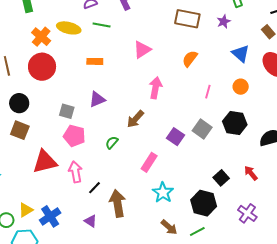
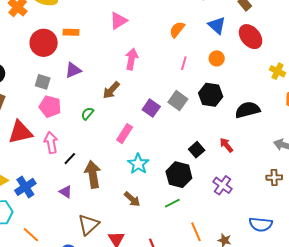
orange semicircle: (190, 59) -> (177, 30), moved
red circle: (42, 67) -> (44, 43), moved
brown arrow: (169, 227) -> (132, 199), moved

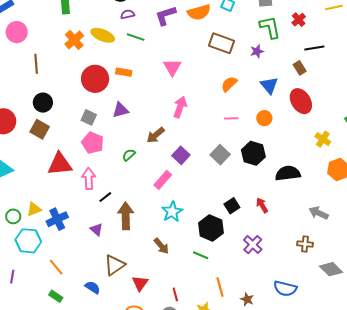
pink triangle: (118, 21) -> (172, 67), turned -36
pink line: (184, 63) -> (231, 118), turned 64
purple square: (151, 108) -> (181, 155), moved
green line: (172, 203) -> (201, 255), turned 42

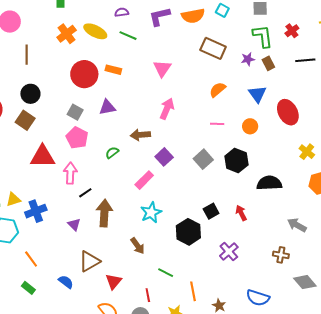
brown rectangle: (300, 68) -> (268, 63), moved
brown arrow: (156, 135) -> (140, 135), turned 30
green line: (201, 255) -> (166, 273), moved

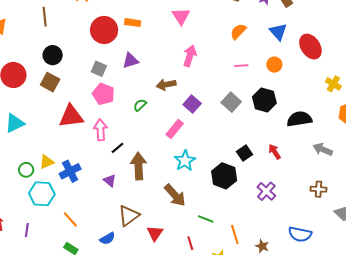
gray arrow: (297, 225) -> (323, 149), moved
brown arrow: (138, 246) -> (175, 195), size x1.4
blue semicircle: (66, 282) -> (107, 238), turned 119

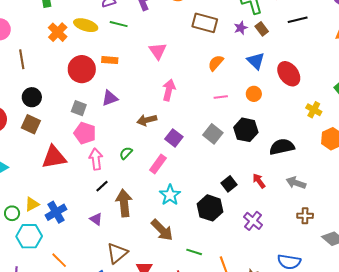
green semicircle: (140, 105) -> (126, 153), moved
pink arrow: (100, 130) -> (96, 159), moved
gray arrow: (323, 149) -> (296, 183), moved

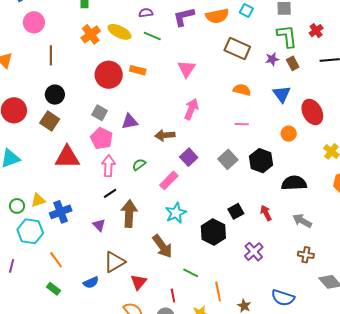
orange semicircle: (216, 63) -> (242, 90), turned 54
orange circle: (254, 94) -> (289, 134), moved
purple triangle: (110, 98) -> (130, 122), moved

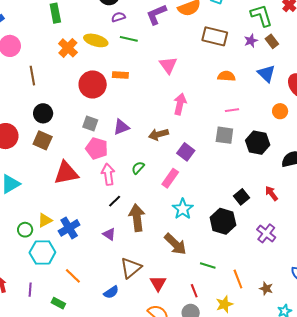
gray square: (228, 159) -> (224, 135), moved, turned -30
green rectangle: (53, 289) -> (58, 303), moved

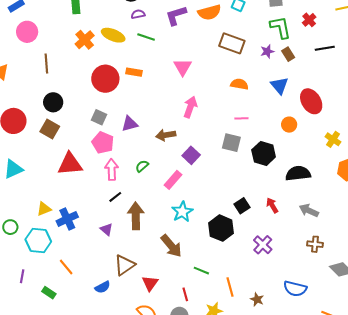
green circle: (25, 230) -> (10, 227), moved

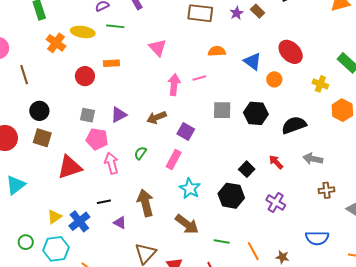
red circle: (105, 79) -> (85, 76), size x0.7
blue triangle: (279, 86) -> (253, 61), moved
pink line: (241, 118) -> (199, 78), moved
black line: (115, 197) -> (104, 202), moved, turned 40

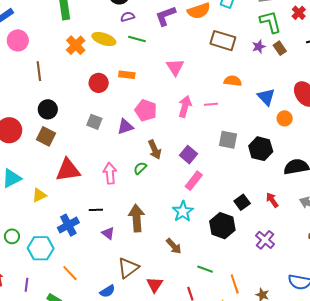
brown arrow: (156, 117) -> (155, 150), moved, turned -102
pink pentagon: (97, 139) -> (146, 110), moved
pink rectangle: (174, 159) -> (194, 181), moved
yellow triangle: (54, 217) -> (39, 195), moved
brown arrow: (187, 224) -> (174, 246), size x0.7

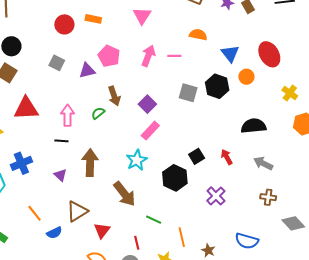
black hexagon: (261, 149) -> (217, 86), moved
black line: (96, 210) -> (61, 141), moved
brown arrow: (174, 246) -> (125, 194), size x1.5
orange line: (70, 273) -> (35, 213), moved

